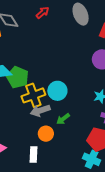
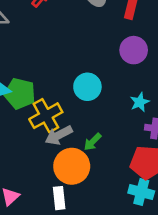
cyan circle: (57, 91) -> (87, 87), moved
orange circle: (46, 134) -> (72, 166), size x1.6

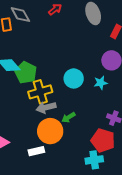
cyan star: (140, 102) -> (101, 83), moved
cyan cross: (141, 192) -> (94, 160), turned -36
white rectangle: (59, 198) -> (36, 151), turned 70

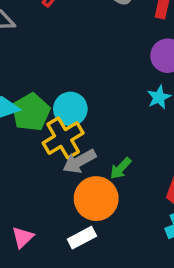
green pentagon: (26, 73) -> (31, 112), turned 30
cyan circle: (74, 78) -> (70, 109), moved

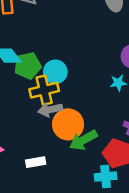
green arrow: (121, 168) -> (83, 140), moved, size x1.6
orange circle: (96, 199) -> (68, 124), moved

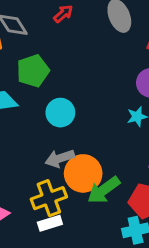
green pentagon: (28, 66) -> (33, 71), moved
yellow cross: (44, 90) -> (49, 198), moved

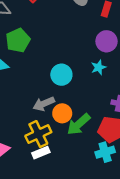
cyan circle: (60, 113) -> (61, 75), moved
orange circle: (83, 173) -> (62, 113), size x0.7

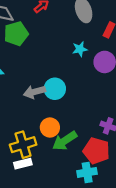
green pentagon: (18, 40) -> (16, 34), moved
cyan star: (99, 67) -> (80, 49), moved
gray arrow: (44, 104) -> (34, 92), moved

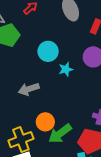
cyan star: (80, 49) -> (66, 69), moved
cyan circle: (55, 89) -> (48, 51), moved

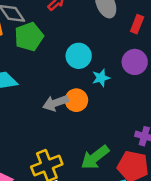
orange circle: (45, 122) -> (76, 100), moved

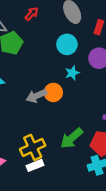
cyan circle: (79, 56) -> (67, 44), moved

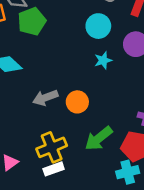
orange circle: (53, 92) -> (77, 102), moved
gray arrow: (36, 96) -> (45, 98), moved

